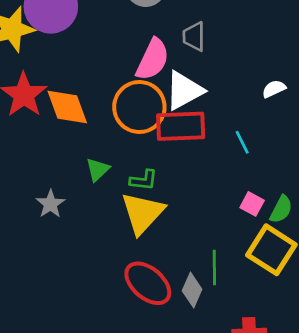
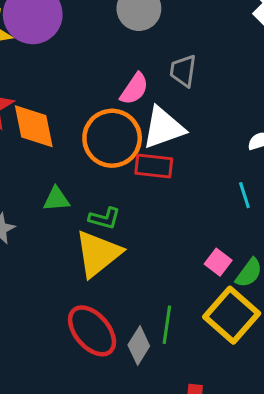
pink semicircle: (153, 59) -> (134, 89), size x0.7
red rectangle: (181, 126) -> (154, 166), size x0.7
cyan line: (242, 142) -> (244, 195), moved
green triangle: (98, 170) -> (56, 199), turned 30

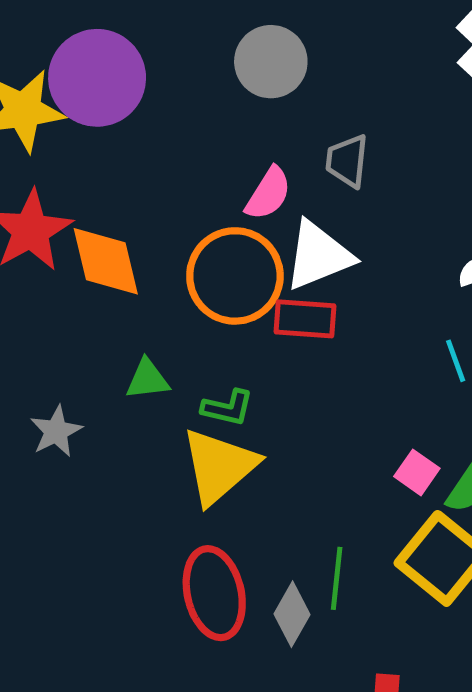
red ellipse: (92, 331) -> (214, 593), turned 30

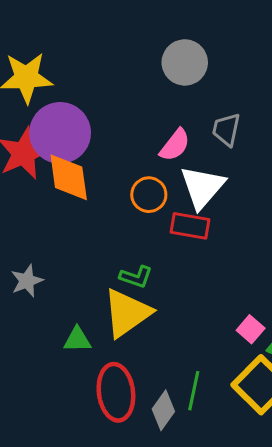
purple circle: (97, 78) -> (60, 133), moved
white triangle: (318, 256) -> (202, 187), turned -33
orange circle: (235, 276) -> (149, 195), size x0.6
green triangle: (147, 379) -> (77, 340), moved

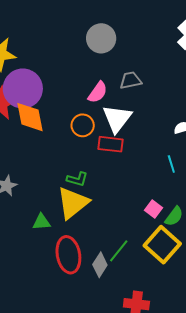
gray trapezoid: (226, 129) -> (131, 80), turned 70
green line: (194, 391) -> (119, 251), turned 30

